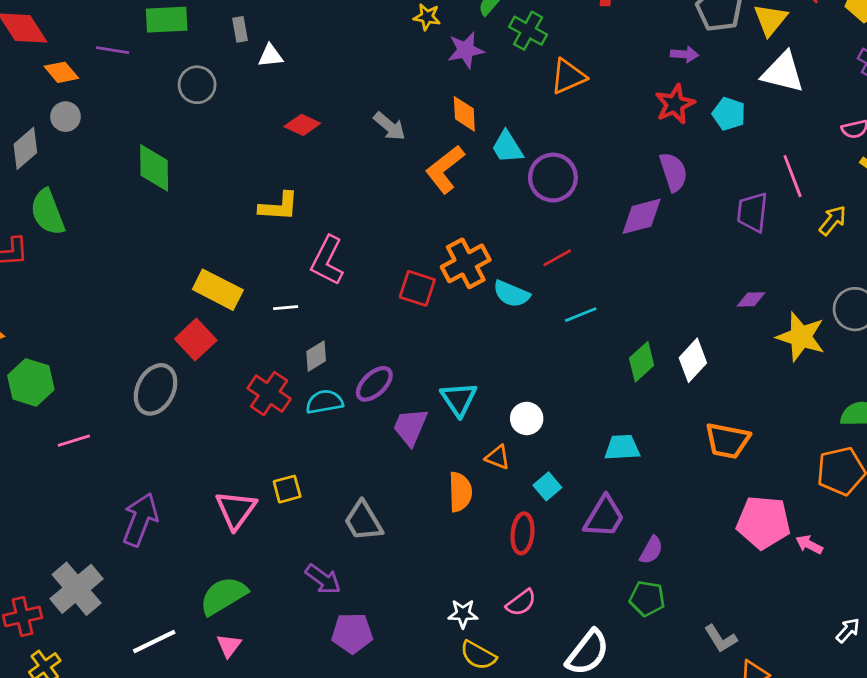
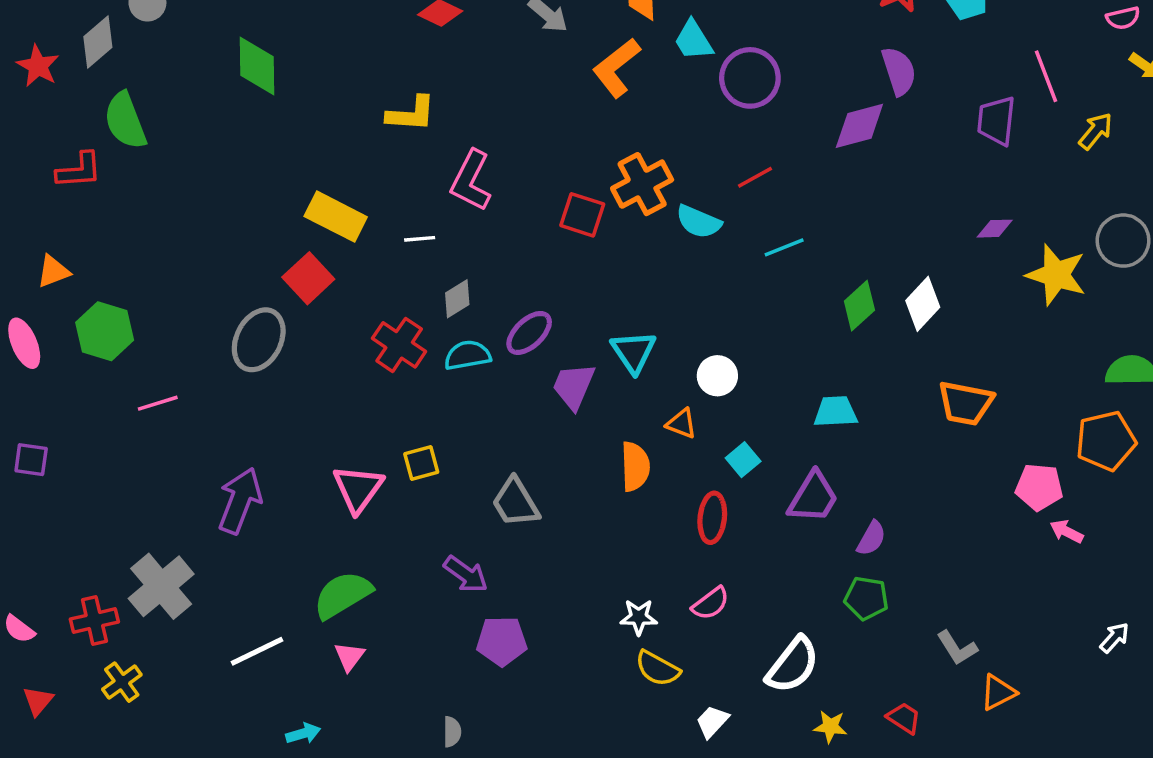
pink pentagon: (763, 522) -> (1039, 487), moved, size x0.7

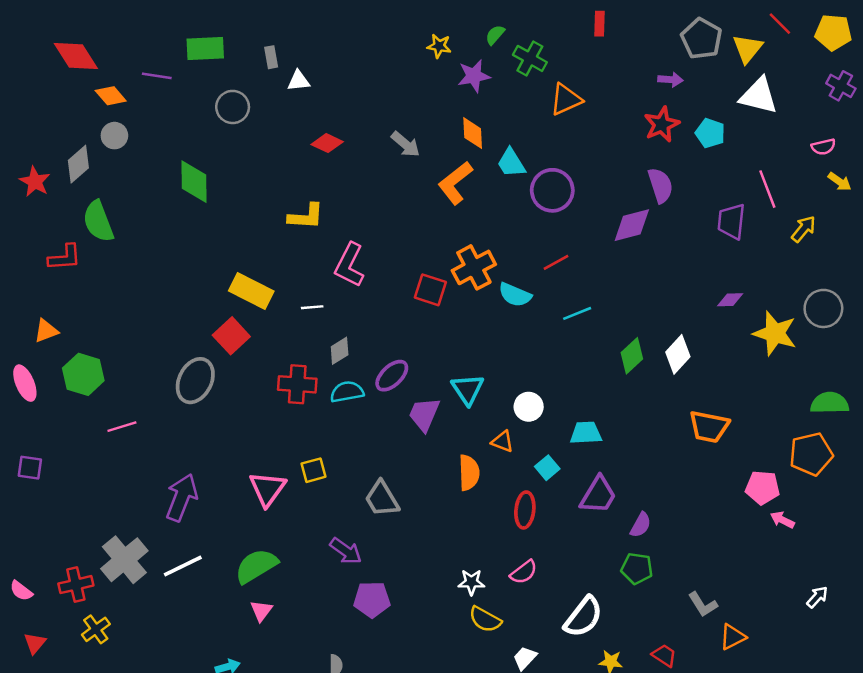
red cross: (399, 345) -> (297, 384), turned -30
cyan trapezoid: (835, 412) -> (586, 433), moved
white line: (257, 651) -> (183, 566), moved

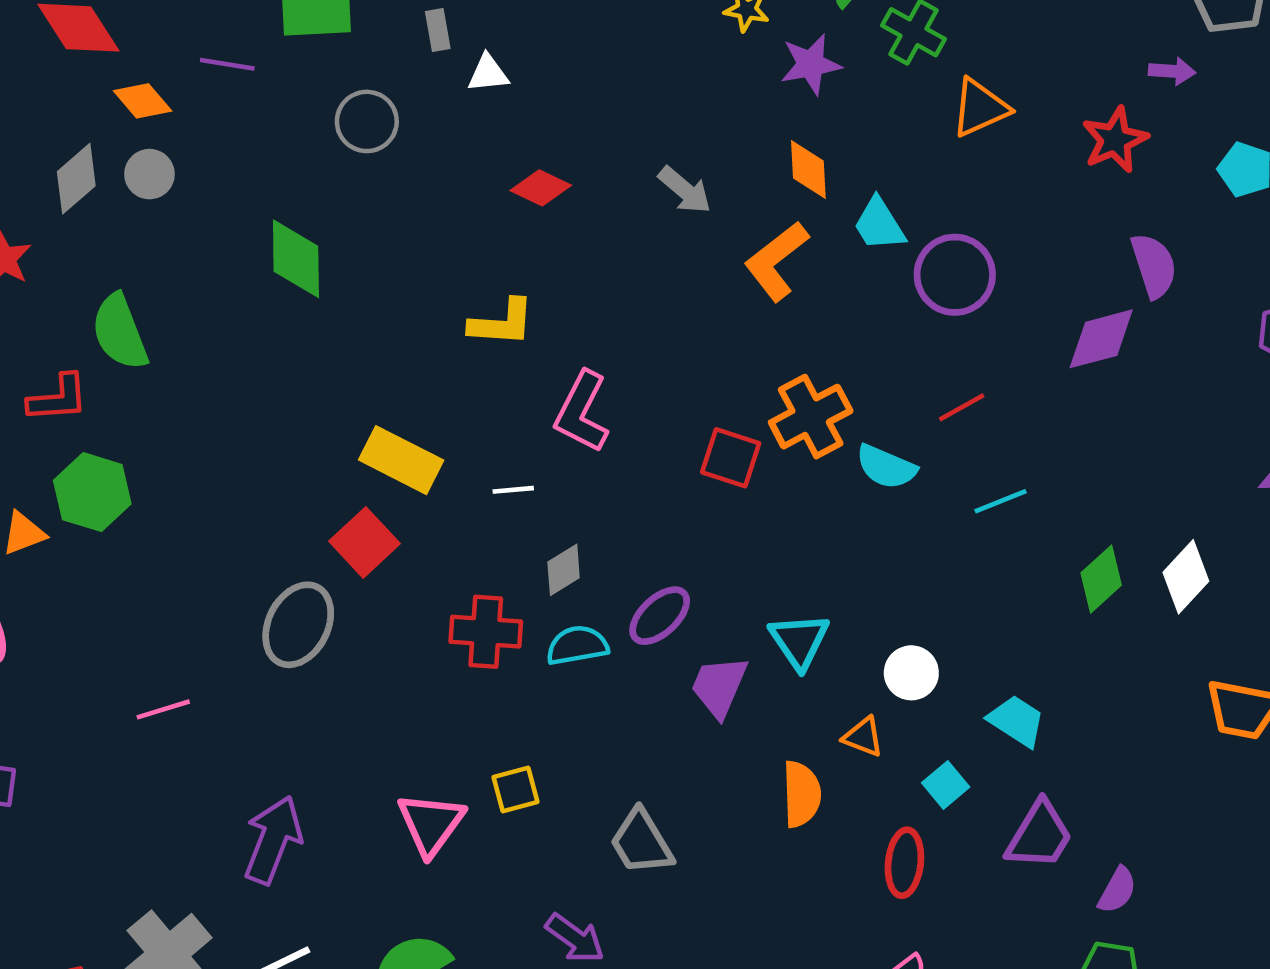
red star: (662, 124) -> (1115, 140), moved
gray diamond: (78, 164) -> (76, 179), moved
green hexagon: (83, 374) -> (92, 492), moved
cyan trapezoid: (586, 433) -> (1017, 721), turned 36

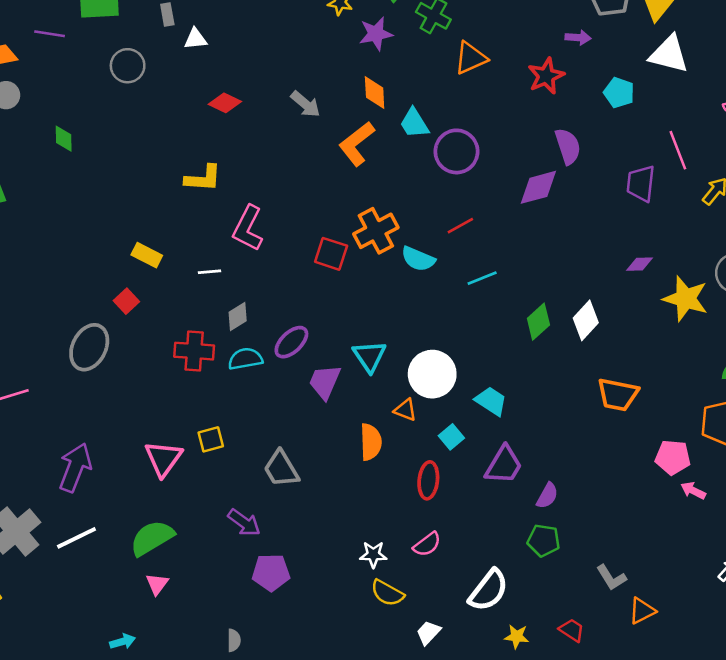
green diamond: (296, 259) -> (64, 139), moved, size x0.6
yellow rectangle: (401, 460) -> (147, 255), size x0.7
red square: (365, 542) -> (126, 301), size x0.7
white circle: (911, 673) -> (432, 374), size x1.6

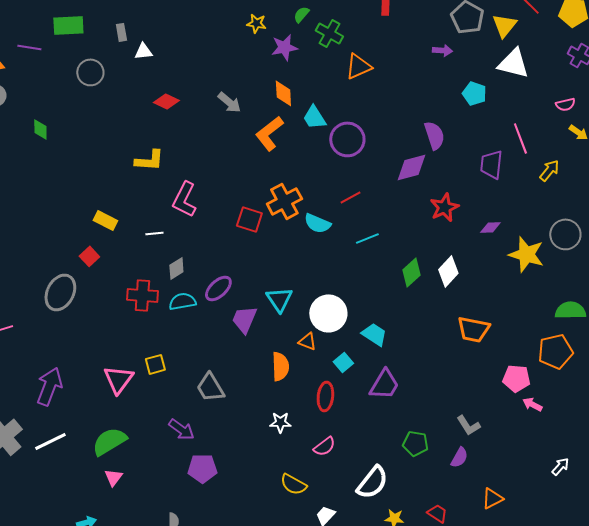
red star: (546, 76) -> (444, 207), moved
purple semicircle: (547, 496) -> (459, 457), moved
white star: (373, 555) -> (280, 422), moved
gray L-shape: (611, 578) -> (468, 425), moved

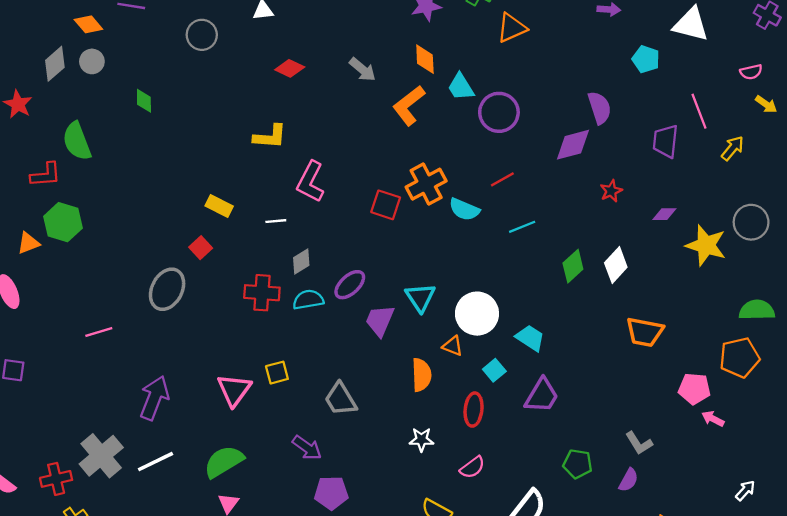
red star: (444, 207) -> (611, 191), size x0.7

